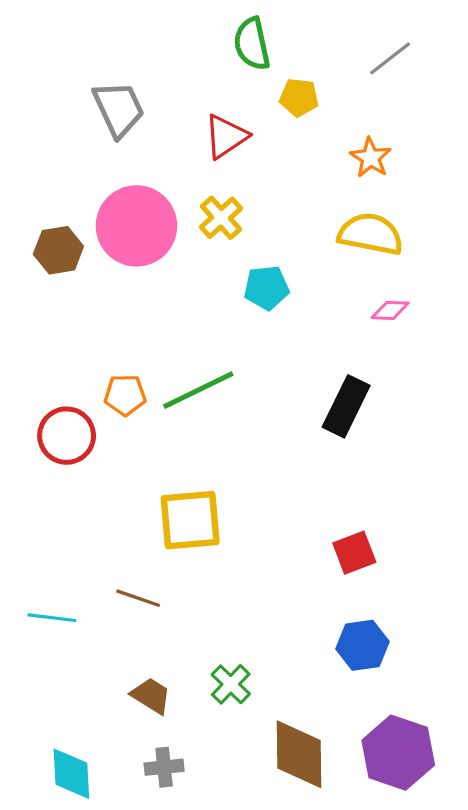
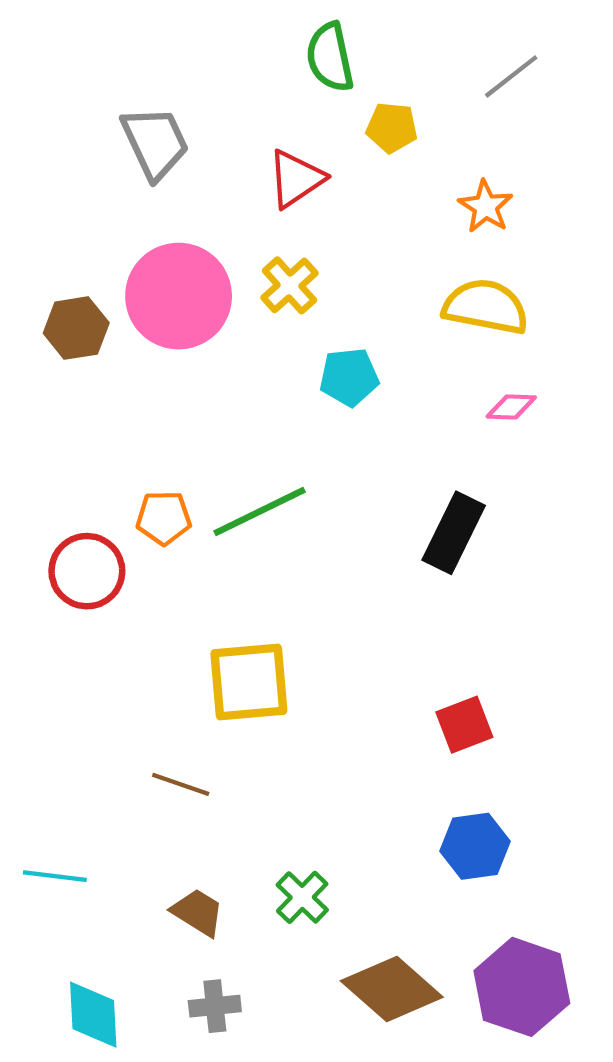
cyan line: (52, 618) -> (55, 876), moved
brown diamond: (299, 754) -> (392, 989), turned -48

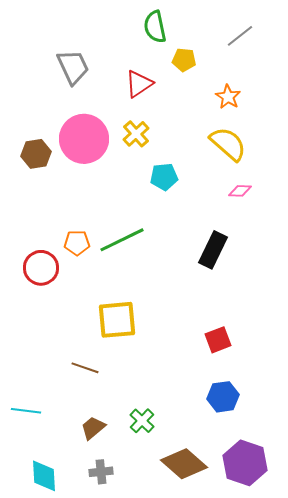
yellow semicircle: (486, 307) -> (228, 144), turned 30
brown trapezoid: (198, 912) -> (93, 428), turned -72

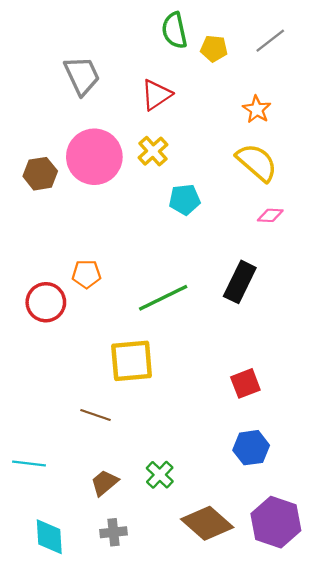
yellow pentagon: (184, 60) -> (214, 48), moved
green line: (122, 240) -> (163, 298), moved

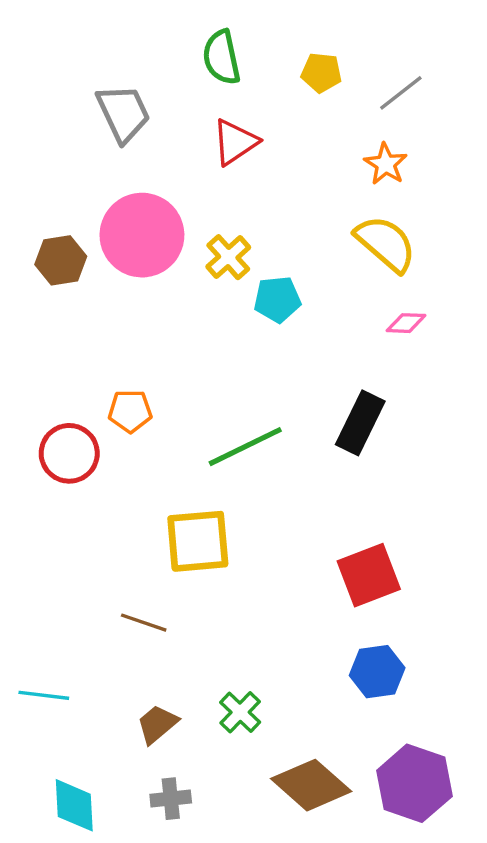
green semicircle: (174, 30) -> (222, 57), moved
gray line: (270, 41) -> (401, 93), moved
yellow cross: (153, 151) -> (228, 257), moved
red square: (245, 383) -> (369, 575), size x1.4

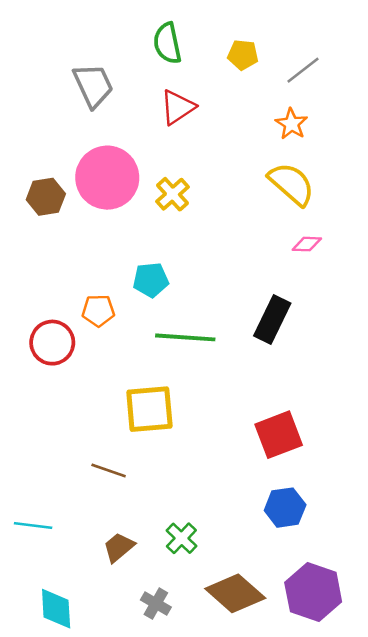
cyan pentagon: (277, 299) -> (151, 280), moved
green line: (245, 447) -> (185, 337), turned 30
gray cross: (171, 799) -> (156, 604), moved, turned 36

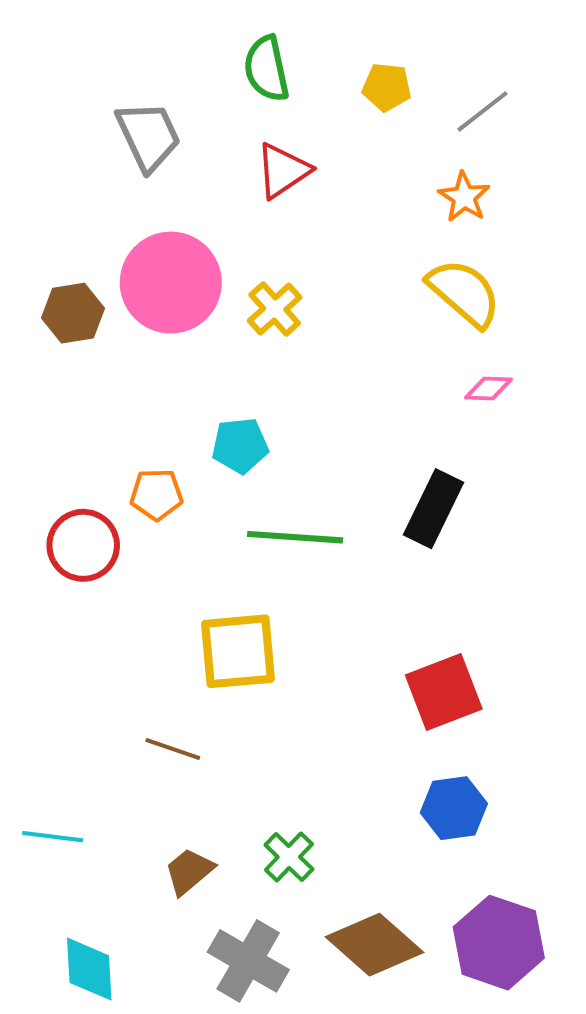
gray cross: (156, 604) -> (248, 961), size x1.6

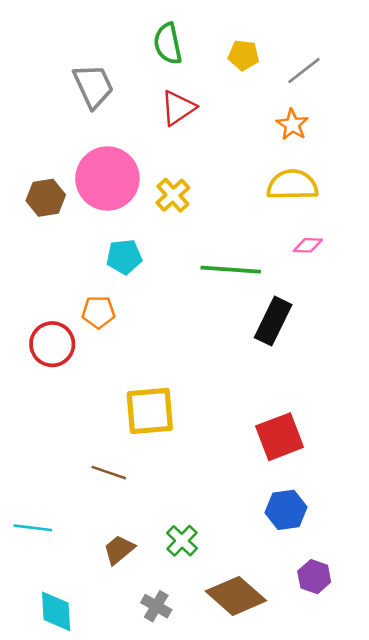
yellow semicircle: (464, 293) -> (292, 185), turned -42
cyan pentagon: (240, 446) -> (124, 257), moved
green line: (295, 537) -> (231, 270), moved
purple hexagon: (499, 943) -> (314, 577), moved, size x0.6
gray cross: (248, 961) -> (156, 606), size x0.6

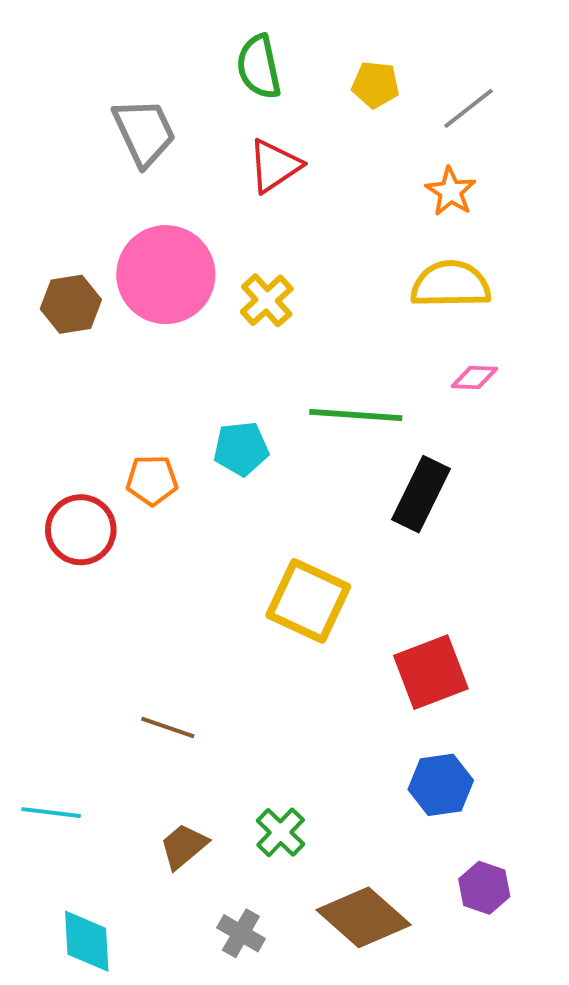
cyan pentagon: (124, 257) -> (241, 449), moved
yellow square: (150, 411) -> (308, 601), moved, turned 30

